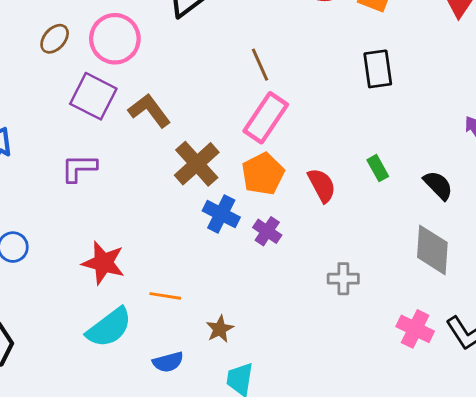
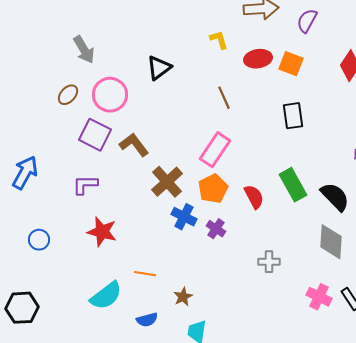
brown line: (260, 65) -> (224, 98), moved
green rectangle: (378, 168) -> (293, 185), size x1.8
black semicircle: (438, 185) -> (335, 197), size x1.4
red star: (103, 263) -> (102, 232), moved

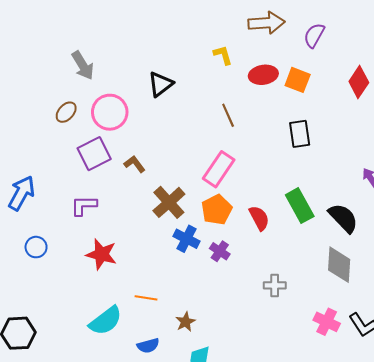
purple square: (95, 135) -> (94, 154), turned 36
brown L-shape: (134, 145) -> (135, 164), size x0.7
blue circle: (39, 240) -> (36, 247), moved

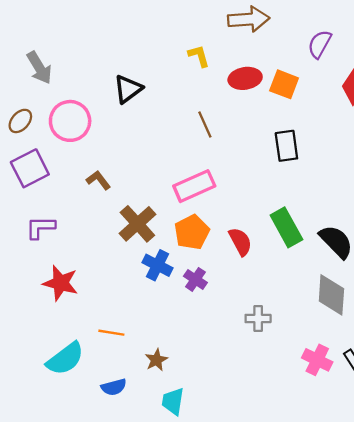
purple semicircle: (314, 35) -> (320, 44), moved
purple square: (94, 154) -> (30, 168), moved
pink rectangle: (219, 169) -> (194, 186), turned 32

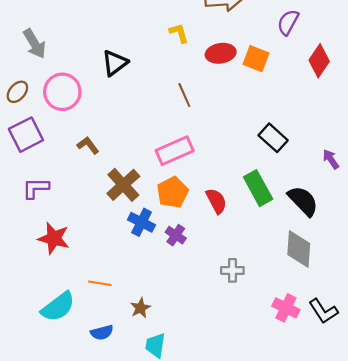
black rectangle: (286, 146) -> (273, 138), moved, turned -40

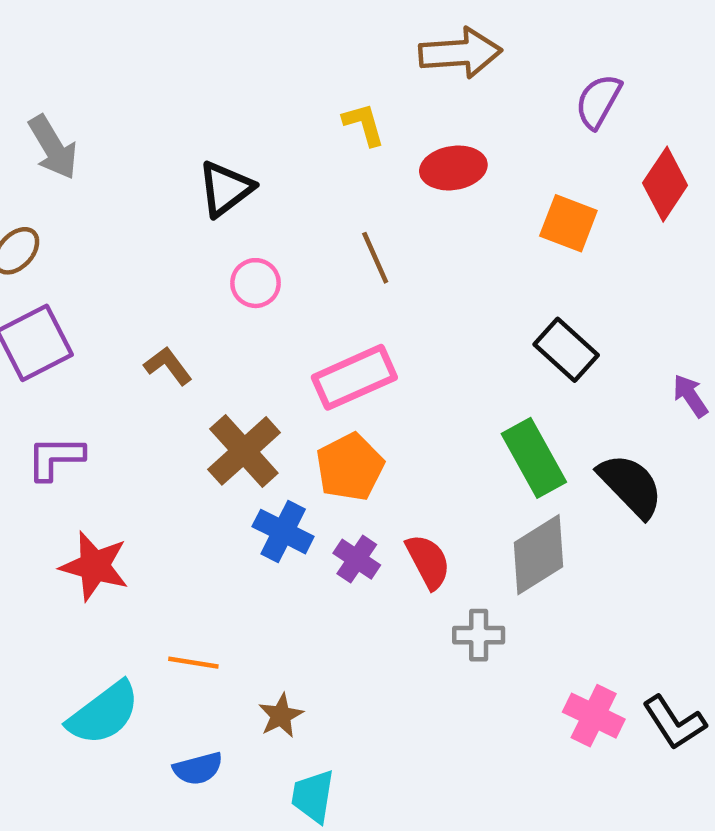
orange square: (256, 59) -> (568, 223), moved
pink circle: (62, 92) -> (256, 283), moved, size x0.6
red semicircle: (216, 201) -> (428, 561), moved
gray diamond: (299, 249) -> (539, 555), moved, turned 54

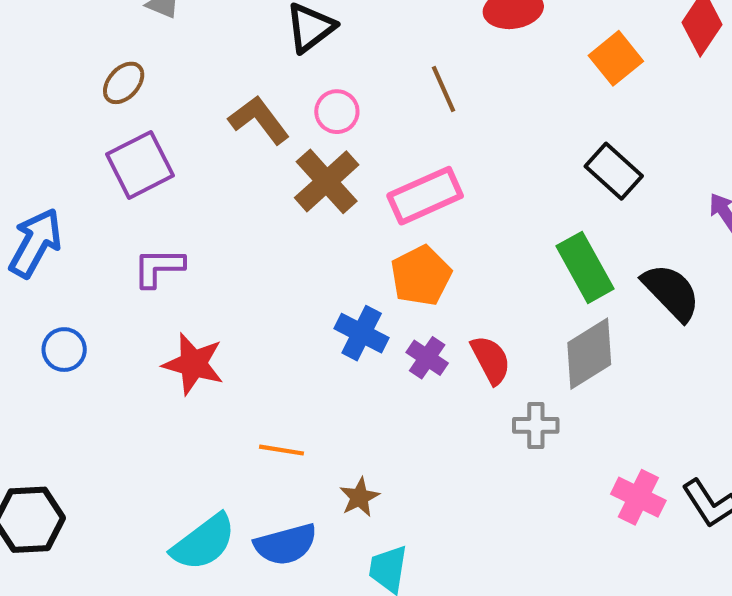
orange square: (568, 223) -> (616, 58), turned 30
brown L-shape: (168, 366) -> (259, 120), moved, size x1.4
brown cross: (244, 451) -> (327, 181), moved
cyan semicircle: (104, 713) -> (204, 542), moved
blue semicircle: (198, 769) -> (286, 544), size x1.4

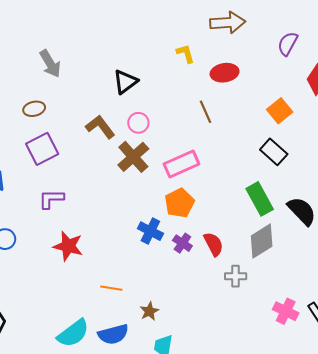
orange square: (616, 58) -> (280, 111), moved
brown ellipse: (124, 83) -> (34, 109), turned 35
brown line: (444, 89) -> (206, 112), moved

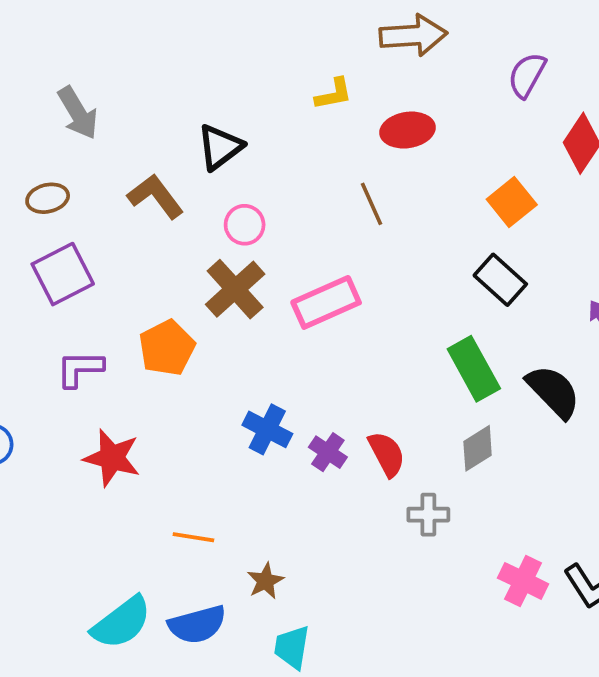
yellow L-shape: (185, 54) -> (334, 94), turned 95
brown L-shape: (100, 127) -> (156, 196), moved
orange pentagon: (179, 203) -> (167, 348), moved
gray diamond: (262, 241) -> (478, 448), size x0.7

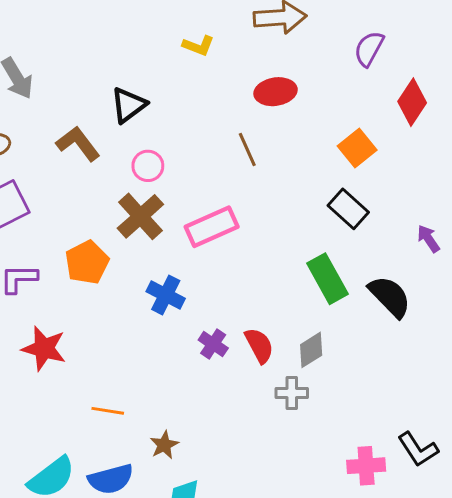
yellow L-shape: (334, 94) -> (198, 46), moved, turned 32
blue cross: (267, 429) -> (166, 295), moved
gray diamond: (478, 448) -> (311, 350), moved
pink cross: (523, 581) -> (366, 466), moved, turned -30

